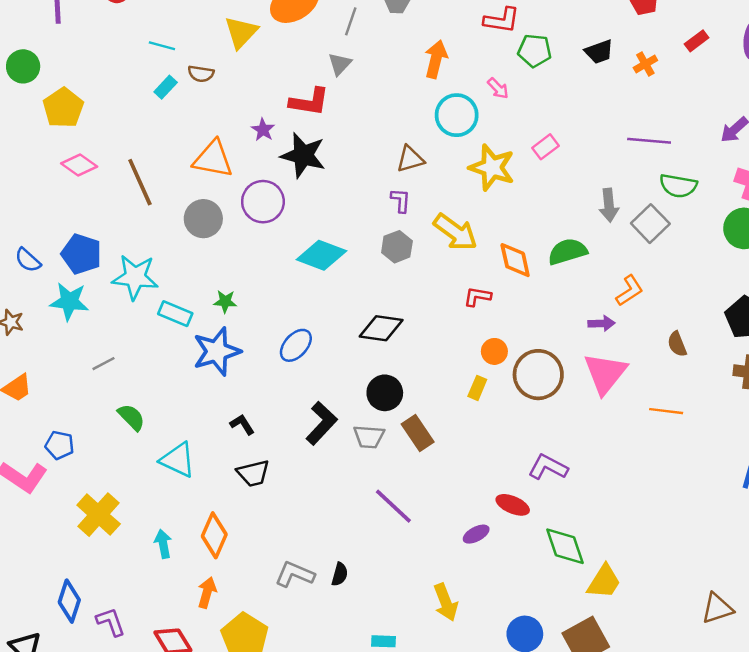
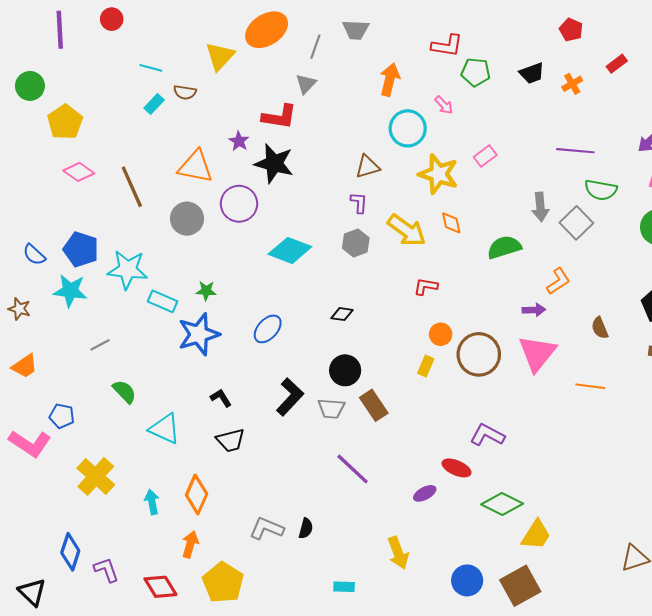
orange diamond: (515, 260) -> (451, 223), moved, size x0.7
black diamond: (381, 328) -> (342, 314), size x0.6
green diamond: (565, 546) -> (502, 504), turned -45

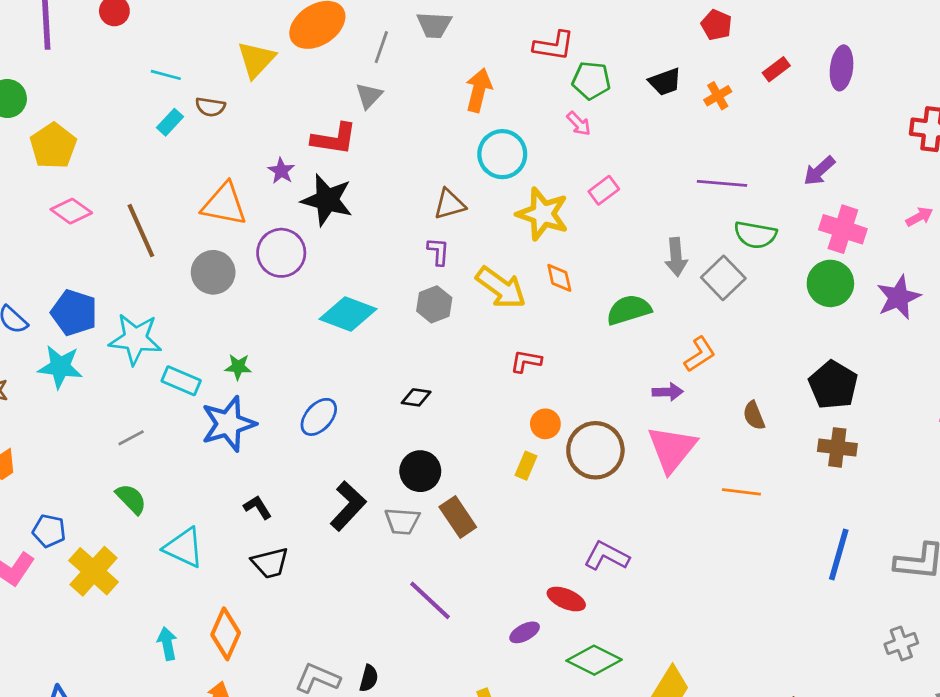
pink arrow: (444, 105) -> (579, 124), moved
gray line: (100, 345) -> (131, 438), moved
yellow cross: (96, 476) -> (94, 571), moved
green diamond: (502, 504) -> (594, 660), moved

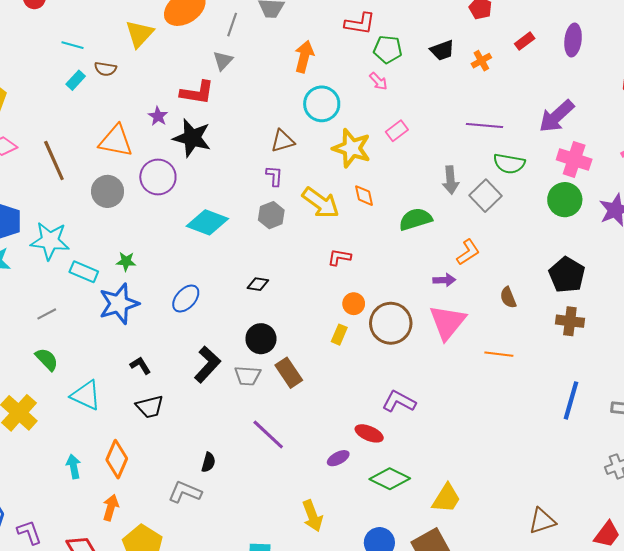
purple arrow: (819, 171) -> (557, 116), size x1.5
black semicircle: (369, 678) -> (208, 462), moved

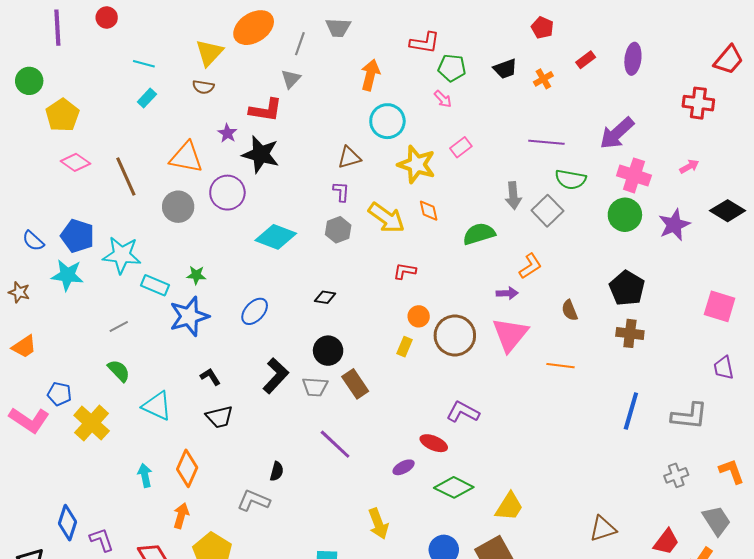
brown semicircle: (105, 69) -> (203, 87), moved

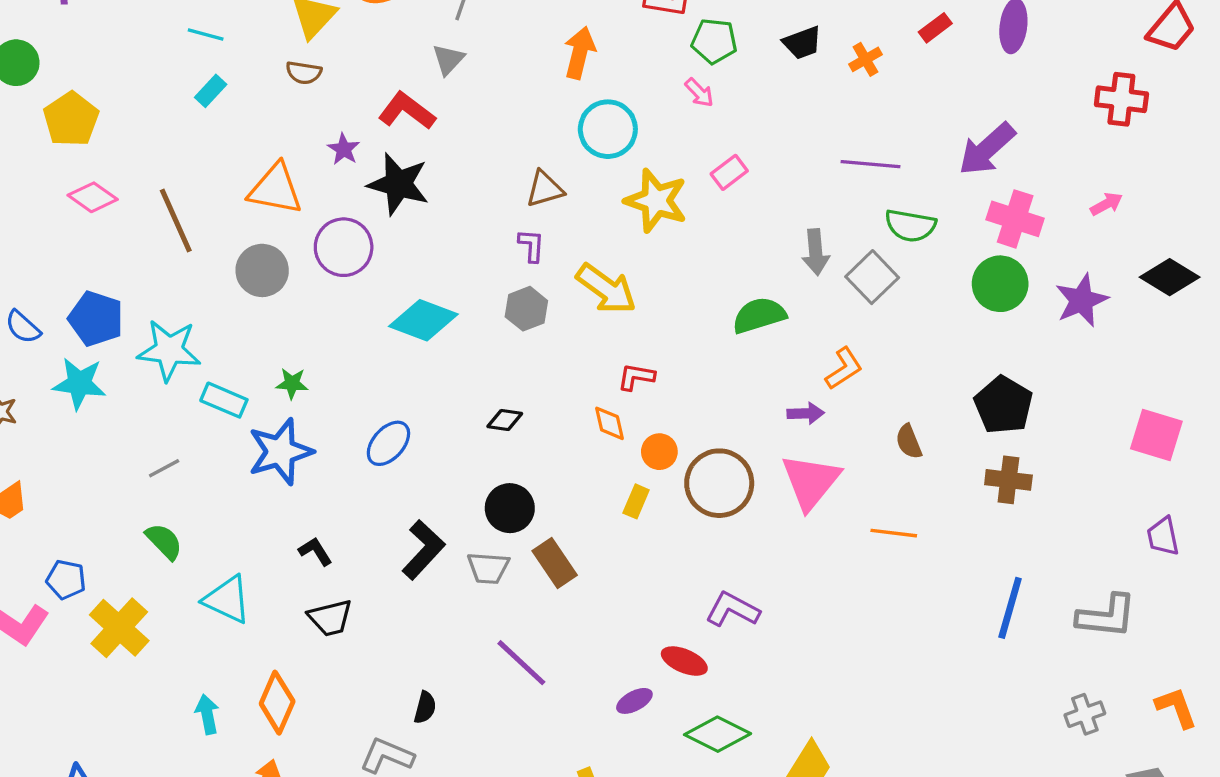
red L-shape: (266, 110) -> (407, 111), turned -152
orange diamond: (429, 211) -> (610, 423), moved

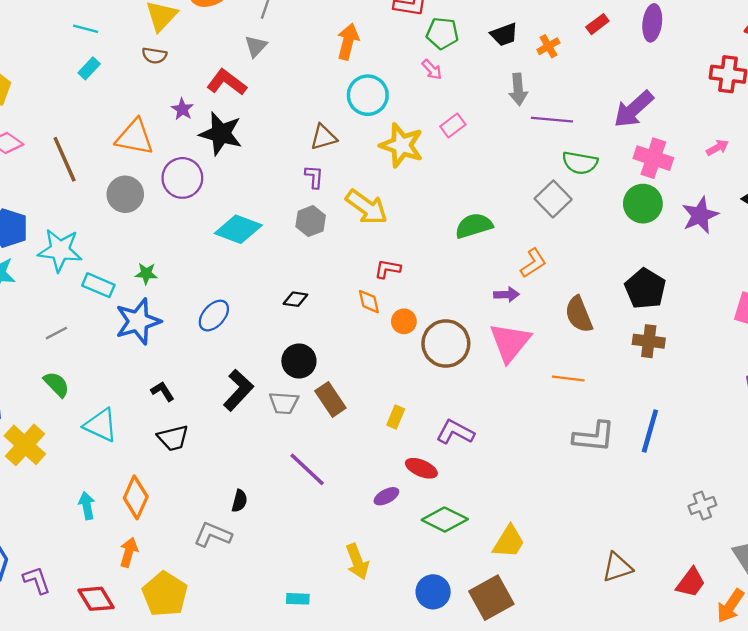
gray arrow: (816, 252) -> (518, 89), moved
brown semicircle: (909, 442) -> (579, 314), size x1.5
yellow rectangle: (636, 501) -> (396, 417), moved
gray L-shape: (1106, 616) -> (594, 437), moved

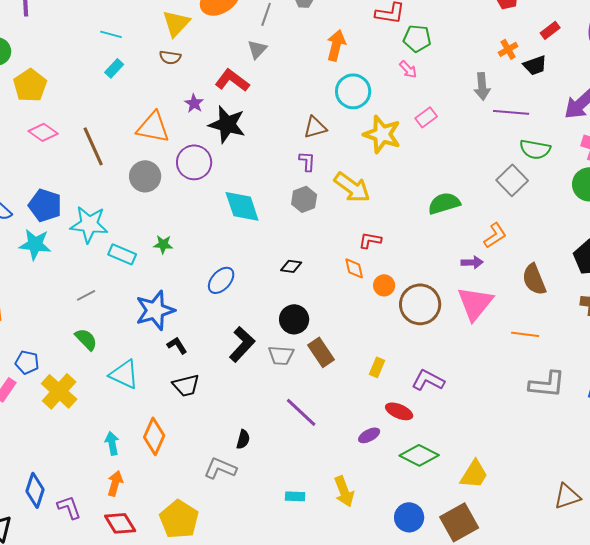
black trapezoid: (504, 35) -> (535, 65), moved
cyan diamond: (238, 229) -> (242, 206), turned 51
blue star: (138, 321) -> (155, 310), moved
orange arrow: (129, 552) -> (115, 483), moved
cyan rectangle: (298, 599) -> (295, 496), moved

